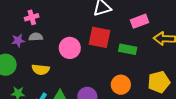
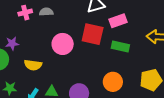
pink rectangle: (140, 21) -> (118, 21), moved
gray semicircle: (36, 37) -> (46, 12), moved
purple star: (18, 41) -> (12, 43), moved

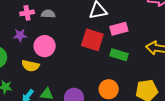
purple star: (12, 43) -> (20, 35), moved
pink circle: (63, 44) -> (45, 46), moved

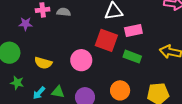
purple star: (20, 35) -> (26, 24), moved
pink circle: (45, 46) -> (81, 60), moved

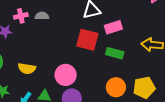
pink circle: (81, 60) -> (66, 75), moved
orange circle: (120, 90) -> (116, 87), moved

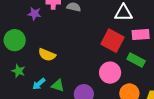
pink circle: (66, 75) -> (110, 73), moved

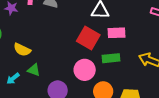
green rectangle: (136, 60) -> (111, 58), turned -36
green triangle: (58, 86) -> (34, 70), moved

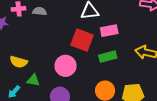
pink circle: (85, 70) -> (66, 66), moved

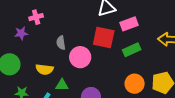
gray semicircle: (40, 11) -> (61, 43), moved, turned -96
pink circle: (66, 66) -> (80, 57), moved

